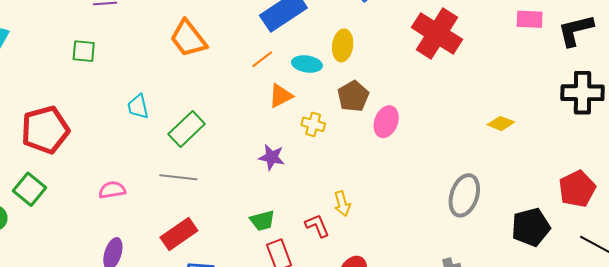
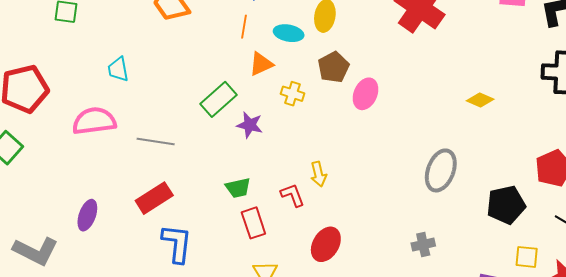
orange line: (262, 59) -> (244, 27), turned -45
green rectangle: (187, 129) -> (219, 99), moved
pink semicircle: (112, 190) -> (94, 121), moved, size x1.6

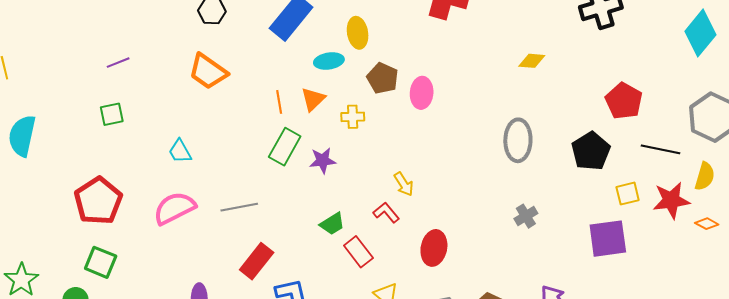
orange line: (244, 27) -> (279, 102), moved

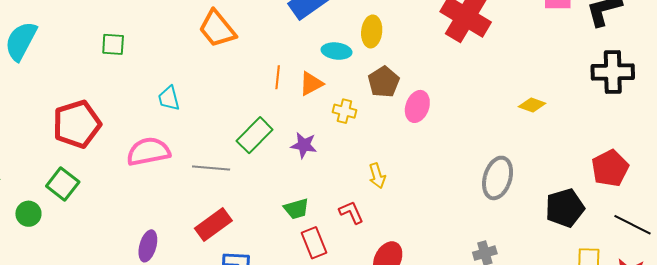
green rectangle: (285, 147) -> (255, 135), moved
yellow arrow: (404, 184) -> (377, 176), moved

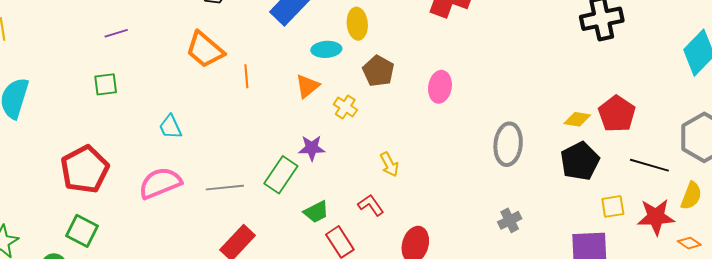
orange line: (278, 77) -> (246, 76), moved
yellow diamond: (532, 105) -> (577, 119), moved
pink ellipse: (417, 106) -> (440, 87), moved
yellow cross: (344, 111) -> (345, 107), turned 30
green rectangle: (255, 135) -> (281, 175), moved

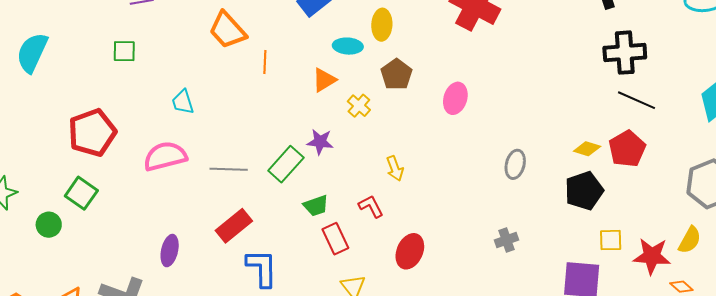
gray ellipse: (508, 144) -> (515, 164), size x0.7
black line: (649, 165) -> (636, 100), moved

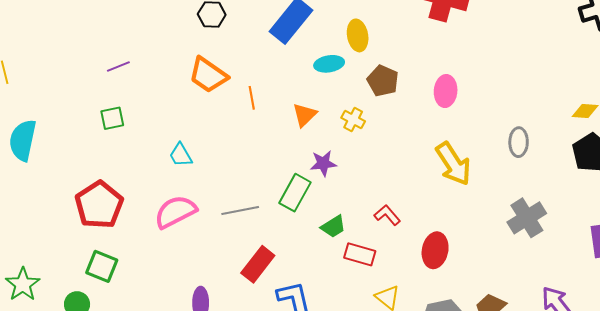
orange triangle: (324, 80) -> (305, 115), moved
yellow arrow: (395, 168) -> (453, 164), moved, size x1.8
red rectangle: (335, 239) -> (360, 254), turned -36
gray cross: (507, 240) -> (527, 218), size x1.6

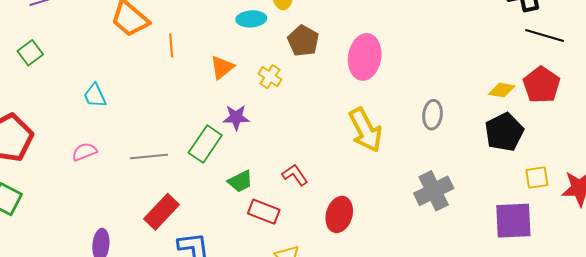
pink ellipse: (446, 91) -> (365, 57), size x1.4
green square: (112, 118) -> (30, 53), turned -30
pink semicircle: (175, 212) -> (84, 152), size x0.6

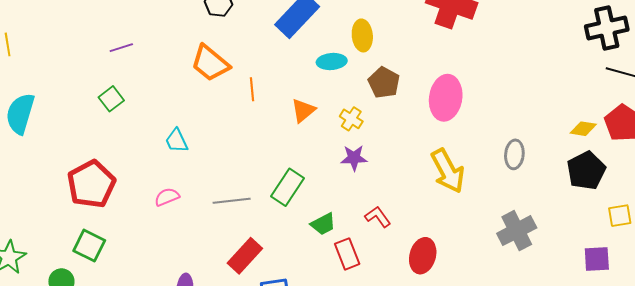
purple star: (236, 117) -> (354, 158), moved
red rectangle: (264, 212) -> (347, 254), turned 48
purple square: (513, 221) -> (597, 259), size x0.7

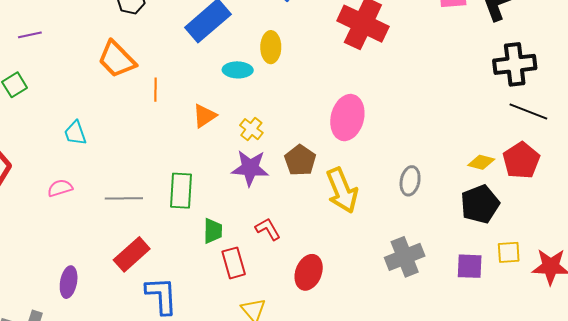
brown pentagon: (384, 83) -> (300, 160), moved
purple star: (354, 158) -> (250, 168), size x1.4
green rectangle: (288, 187) -> (181, 191), turned -36
green trapezoid: (323, 224) -> (213, 231), turned -68
purple square: (597, 259) -> (470, 266), moved

